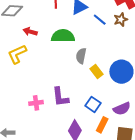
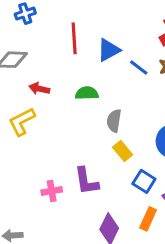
green semicircle: (63, 36) -> (87, 93), size x0.7
yellow rectangle: (96, 72) -> (123, 151), moved
blue square: (93, 104) -> (144, 181), moved

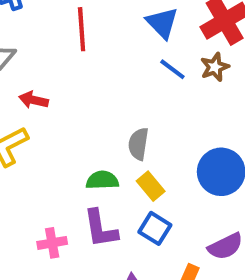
blue triangle: (109, 50) -> (162, 23), moved, turned -45
green semicircle: (87, 93) -> (102, 180), moved
blue square: (144, 181) -> (155, 228), moved

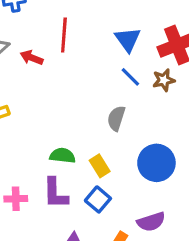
red arrow: (34, 100) -> (32, 58), moved
gray semicircle: (138, 144) -> (116, 118), moved

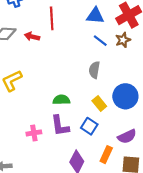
blue triangle: (128, 39) -> (95, 16), turned -42
yellow rectangle: (100, 166) -> (99, 104), moved

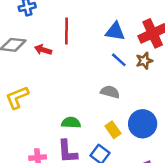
gray semicircle: (94, 70) -> (110, 92), turned 91

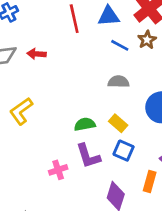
red line: (66, 31) -> (74, 19), moved
yellow rectangle: (113, 130) -> (118, 123), moved

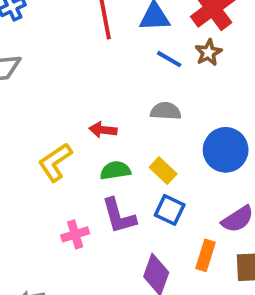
red arrow: (37, 54) -> (103, 130), moved
yellow L-shape: (21, 111) -> (55, 162), moved

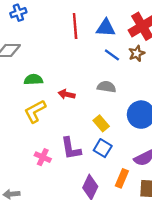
green semicircle: (115, 170) -> (33, 80), moved
pink cross: (75, 234) -> (43, 157), turned 35

